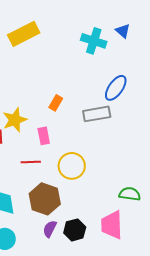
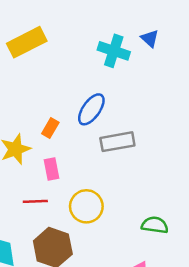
blue ellipse: (116, 88) -> (91, 109), moved
orange rectangle: (56, 103) -> (50, 128), moved
green semicircle: (130, 194) -> (155, 225), moved

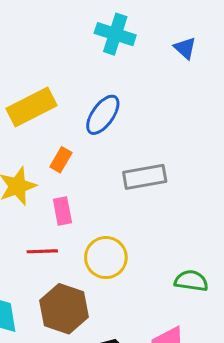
yellow rectangle: (27, 42) -> (31, 107), moved
cyan cross: (114, 51) -> (115, 34), moved
blue ellipse: (91, 109) -> (103, 115), moved

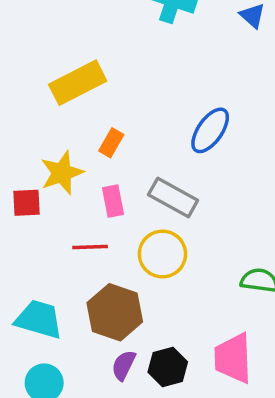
blue ellipse: (103, 115) -> (210, 130), moved
gray rectangle: (145, 177) -> (173, 197), moved, turned 39

